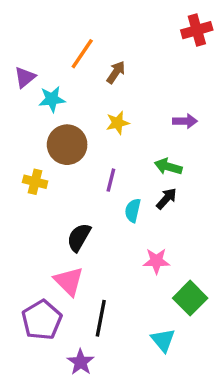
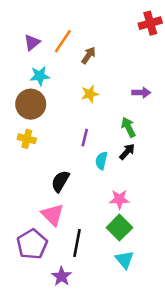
purple triangle: (25, 77) -> (32, 42), moved
brown circle: (67, 145) -> (31, 104), moved
green arrow: (168, 167) -> (128, 127), turned 48
green square: (190, 298) -> (119, 228), moved

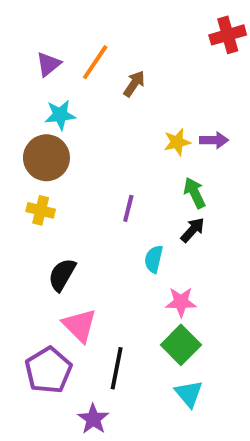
yellow star: (90, 94) -> (177, 142), moved
cyan semicircle: (101, 161) -> (154, 259), moved
black semicircle: (60, 181) -> (62, 275), moved

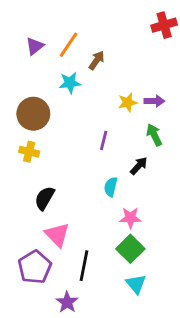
cyan star: (60, 115) -> (70, 83), moved
green arrow: (195, 193) -> (154, 135), moved
purple line: (128, 208) -> (104, 140), moved

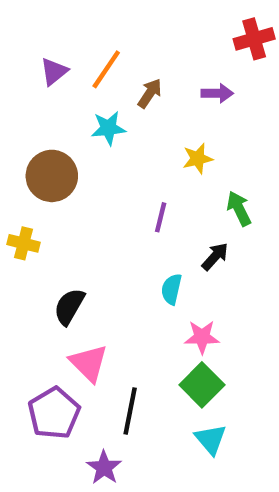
purple arrow: (154, 101) -> (217, 93), moved
yellow cross: (29, 152) -> (24, 243), moved

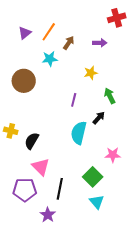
yellow cross: (24, 243) -> (11, 131), moved
cyan semicircle: (171, 289) -> (79, 133), size x1.6
pink star: (202, 337) -> (113, 155), moved
purple pentagon: (54, 413) -> (25, 190), turned 30

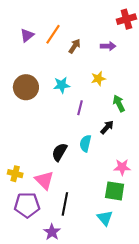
cyan star: (50, 59) -> (62, 85), moved
yellow cross: (11, 131) -> (15, 174), moved
cyan semicircle: (79, 133) -> (85, 143), size x0.7
black semicircle: (32, 141) -> (59, 152), moved
green square: (93, 177) -> (115, 191), moved, turned -36

